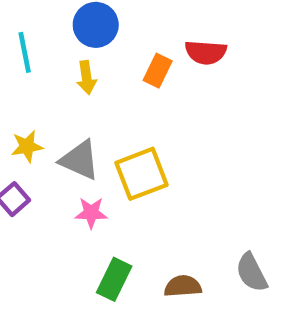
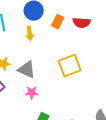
orange rectangle: (158, 71) -> (58, 22), moved
yellow square: (142, 174) -> (70, 66), moved

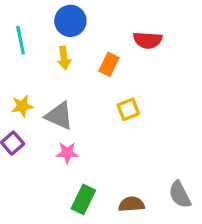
orange rectangle: (58, 22) -> (109, 64), moved
yellow square: (70, 66) -> (128, 109), size x0.6

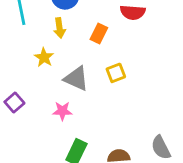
yellow star: (22, 106) -> (44, 57), moved, turned -30
gray triangle: (59, 116) -> (76, 79), moved

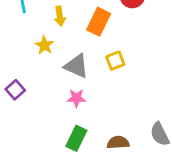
orange rectangle: (99, 33) -> (99, 22), size x1.4
pink star: (62, 111) -> (76, 98), moved

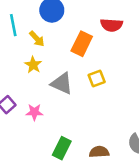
yellow arrow: (60, 16) -> (37, 39), moved, turned -35
pink star: (76, 98) -> (34, 112), moved

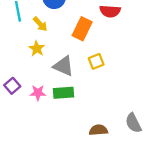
green rectangle: (62, 148) -> (63, 93), moved, turned 60

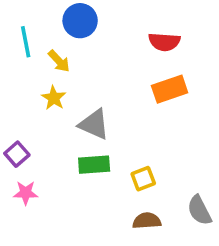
orange rectangle: (82, 29) -> (170, 89), moved, turned 45
yellow square: (96, 61) -> (143, 179), moved
pink star: (38, 93) -> (26, 193), moved

